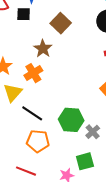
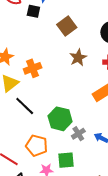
brown star: (43, 49) -> (78, 58), moved
orange pentagon: (38, 141) -> (37, 146), moved

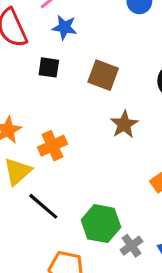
black square: (33, 11) -> (49, 67), moved
brown square: (67, 26) -> (103, 75), turned -30

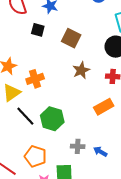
green hexagon: (101, 224) -> (52, 119), moved
gray cross: (131, 246) -> (78, 146), turned 32

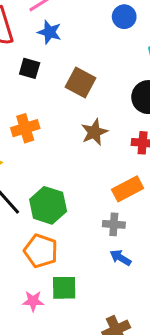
orange cross: (35, 79) -> (25, 128), moved
gray cross: (78, 146) -> (114, 224), moved
orange pentagon: (35, 156) -> (41, 251), moved

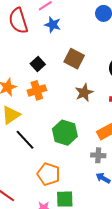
black square: (30, 68) -> (38, 64), moved, turned 32
green hexagon: (48, 205) -> (65, 133), moved

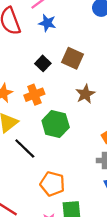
black square: (38, 64) -> (43, 63), moved
green hexagon: (65, 133) -> (56, 124), moved

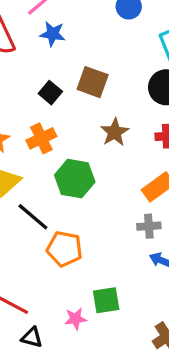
orange pentagon: (52, 184) -> (64, 249), moved

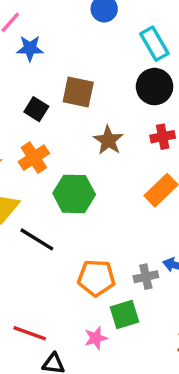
gray cross: (149, 226) -> (146, 277), moved
orange pentagon: (64, 249) -> (96, 278), moved

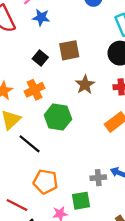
brown square: (78, 92) -> (69, 50), turned -30
orange pentagon: (96, 278) -> (45, 182), moved

